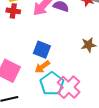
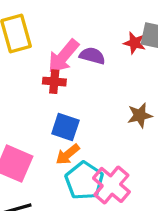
red cross: (13, 11) -> (54, 82), moved

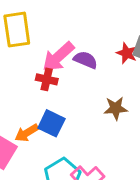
brown star: (140, 115) -> (116, 108), moved
orange arrow: (68, 154) -> (27, 133), moved

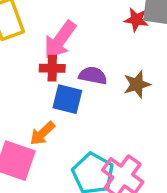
purple semicircle: (86, 60) -> (93, 75), moved
blue square: (51, 123) -> (67, 99), moved

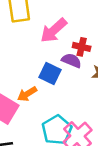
red cross: (52, 68) -> (82, 47), moved

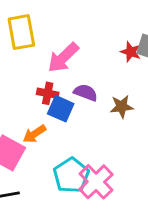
red cross: (82, 47) -> (48, 93), moved

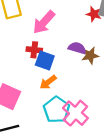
purple semicircle: (86, 93) -> (77, 48), moved
orange arrow: (34, 134) -> (48, 82), moved

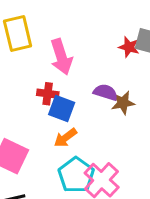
pink arrow: (44, 22) -> (61, 57), turned -60

